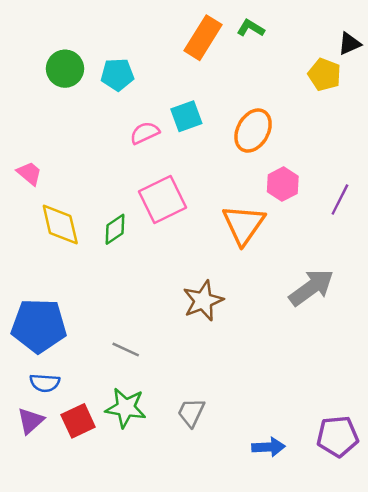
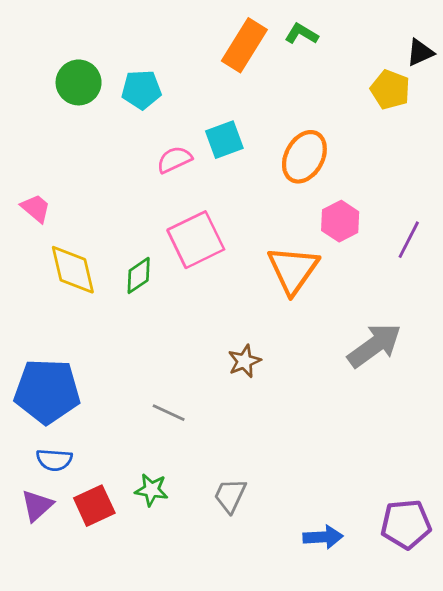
brown star: (203, 301) -> (244, 361), size x0.7
gray line: (126, 349) -> (169, 413), moved
green star: (126, 408) -> (151, 490), size x0.7

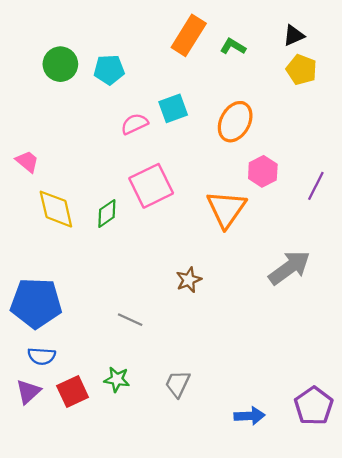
green L-shape: (302, 34) -> (233, 46), moved
black triangle: (420, 52) -> (294, 35), moved
purple pentagon: (406, 524) -> (314, 406), turned -30

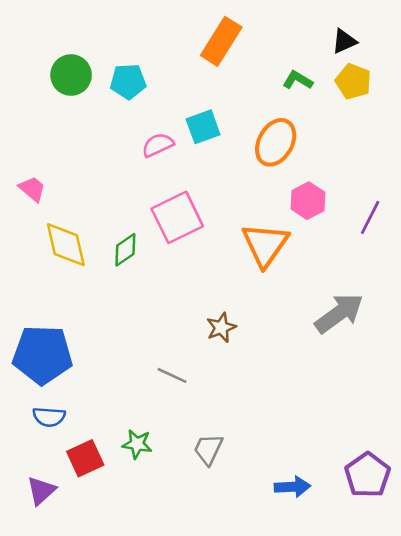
green L-shape: (233, 46) -> (298, 80), moved
gray line: (130, 320) -> (172, 375), moved
purple triangle: (28, 392) -> (41, 491), moved

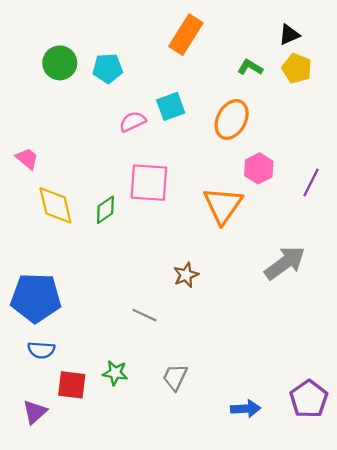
pink square: (177, 217) -> (149, 183), turned 30
red square: (85, 458) -> (72, 385), turned 32

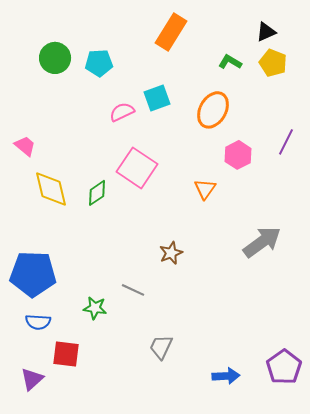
pink square: (149, 183) -> (137, 168), turned 30
purple line: (311, 183) -> (286, 142), moved
orange triangle: (223, 205) -> (205, 189), size x0.6
green star: (115, 373) -> (95, 308), moved

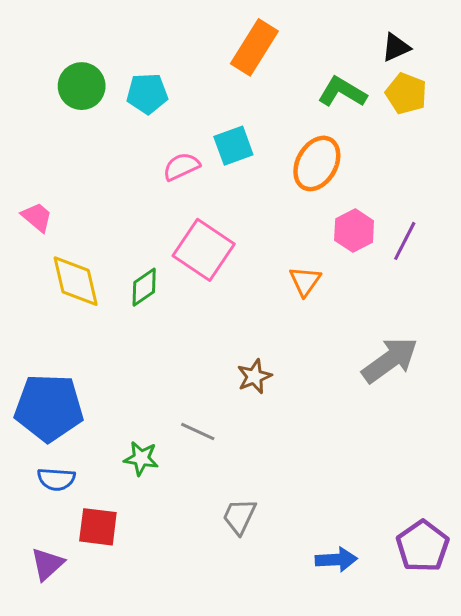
green L-shape: (230, 62) -> (342, 92), size x1.4
purple line: (286, 142) -> (405, 241), moved

